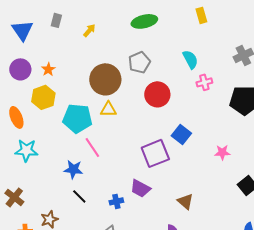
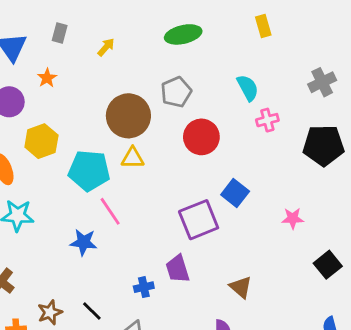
orange star: (48, 69) -> (47, 78), moved
purple trapezoid: (140, 188) -> (178, 269), turned 45
black line: (79, 196) -> (92, 311), moved

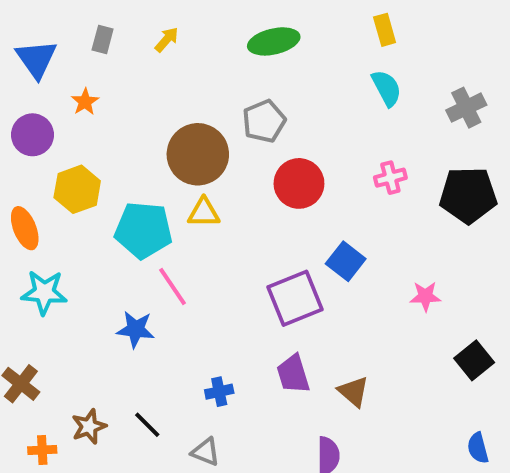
yellow arrow: (106, 47) -> (167, 40), moved
cyan semicircle: (248, 88) -> (387, 88), moved
pink cross: (267, 120) -> (390, 178), moved
purple trapezoid: (178, 269) -> (293, 374), moved

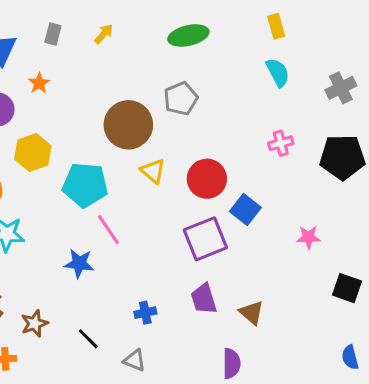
red circle: (299, 183) -> (207, 179), moved
yellow triangle: (204, 213) -> (153, 171), moved, turned 40
black square: (474, 360) -> (347, 288), turned -32
brown star: (89, 427) -> (34, 323), moved

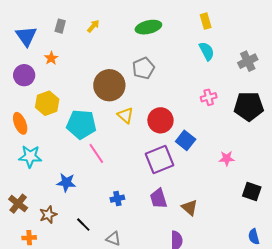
blue star: (79, 263) -> (66, 182), moved
blue cross: (145, 313) -> (117, 199), moved

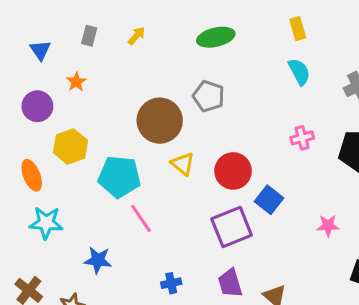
blue triangle: (26, 36) -> (40, 50), size x0.7
gray pentagon: (143, 68) -> (209, 96), turned -30

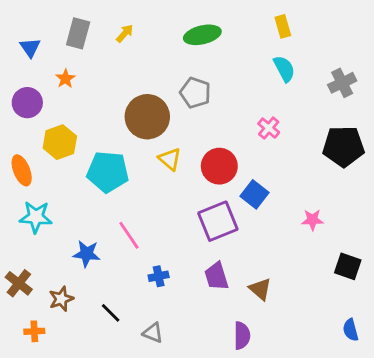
gray rectangle: (89, 36) -> (78, 33), size x1.5
pink cross: (302, 138) -> (269, 128), moved, turned -35
pink line: (141, 218) -> (129, 235), moved

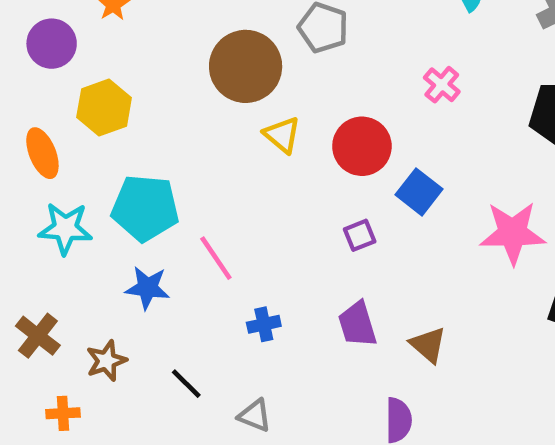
cyan pentagon: (108, 172) -> (145, 208), moved
pink star: (312, 220) -> (513, 233), size x1.8
purple square: (218, 221) -> (360, 235), size x0.5

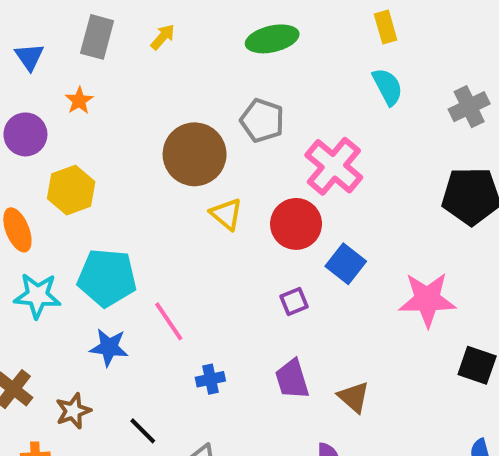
pink cross: (442, 85) -> (334, 166), moved, size x1.8

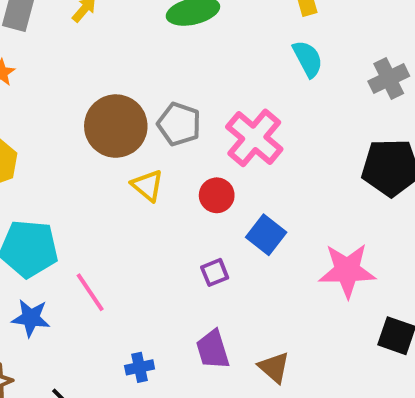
gray pentagon: (262, 120) -> (179, 124), moved
red circle: (296, 224) -> (217, 195), size x0.7
blue cross: (210, 379) -> (140, 367), moved

